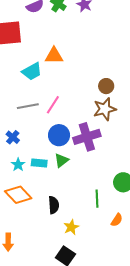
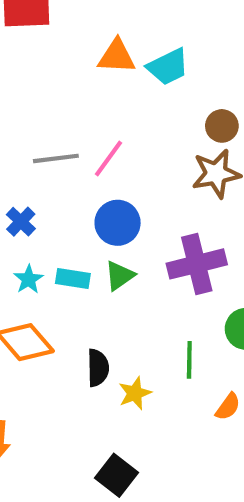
cyan trapezoid: (32, 71) -> (168, 67), moved
purple cross: (87, 137) -> (197, 264), moved
yellow star: (71, 227) -> (135, 393), moved

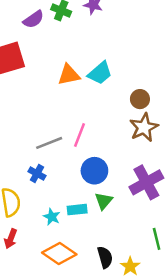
blue cross: (21, 222) -> (37, 174), moved

